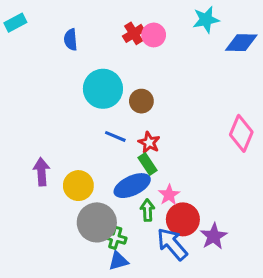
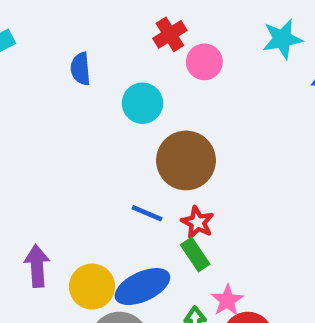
red cross: (134, 33) -> (170, 34), moved
cyan circle: (103, 89) -> (142, 103), moved, size x0.7
brown circle: (141, 101) -> (186, 160), size x1.6
blue ellipse: (132, 186) -> (142, 287), moved

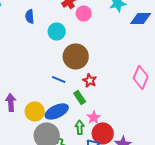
red star: (197, 222) -> (90, 80), moved

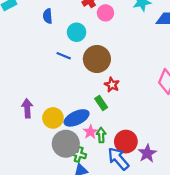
blue line: (59, 79) -> (64, 56), moved
pink star: (94, 117) -> (90, 132), moved

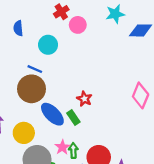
brown circle: (97, 59) -> (31, 89), moved
blue ellipse: (77, 118) -> (52, 114), moved, turned 70

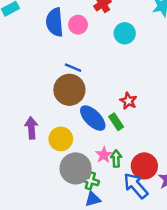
pink circle: (78, 25) -> (78, 25), moved
blue semicircle: (18, 28) -> (55, 22), size x1.6
cyan circle: (48, 45) -> (125, 33), moved

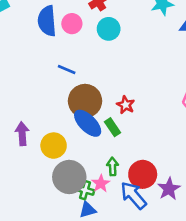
cyan circle: (125, 33) -> (109, 29), moved
brown circle: (69, 90) -> (85, 101), moved
pink star: (104, 155) -> (101, 184), moved

